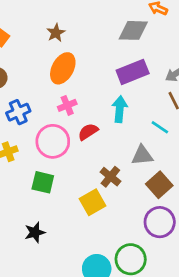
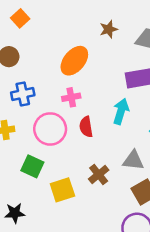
brown star: (56, 33) -> (109, 29), moved
red semicircle: (88, 132) -> (86, 127), turned -78
yellow square: (93, 202) -> (62, 190), moved

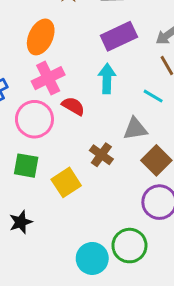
pink cross: (71, 97) -> (48, 78), size x1.5
red semicircle: (86, 127) -> (73, 106), turned 144

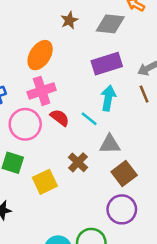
cyan arrow: (107, 79) -> (108, 98), moved
cyan line: (153, 96) -> (89, 119), moved

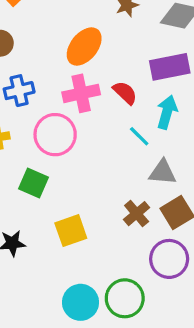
red semicircle: (60, 118) -> (125, 93), moved
brown cross: (78, 162) -> (137, 214), moved
yellow square: (45, 182) -> (71, 231), moved

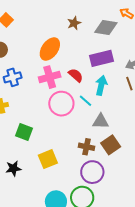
pink circle: (55, 135) -> (61, 104), moved
brown cross: (137, 214) -> (86, 147), turned -35
purple circle: (169, 259) -> (92, 172), moved

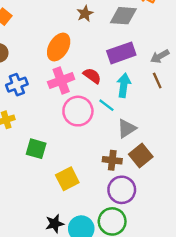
gray triangle: (101, 121) -> (127, 128), turned -30
black star: (13, 168) -> (55, 224), moved

